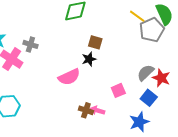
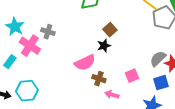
brown square: (95, 42) -> (110, 30), turned 32
blue square: (149, 98) -> (161, 83), turned 35
brown cross: (86, 110) -> (99, 79), moved

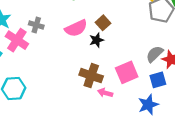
pink semicircle: (85, 63) -> (76, 28), moved
pink square: (132, 76) -> (127, 72), size x1.5
brown cross: (99, 79) -> (91, 76), size x1.5

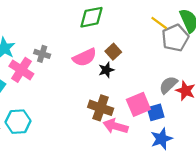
blue square: (158, 80) -> (156, 112), moved
pink arrow: (105, 93) -> (116, 126), size x1.5

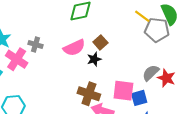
gray pentagon: (175, 38) -> (157, 30), turned 30
pink square: (138, 104) -> (123, 91), turned 30

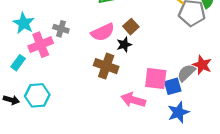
pink cross: (17, 59) -> (41, 45), turned 35
gray semicircle: (151, 73) -> (186, 73), moved
brown cross: (89, 94) -> (106, 66), moved

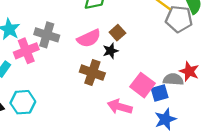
gray cross: (61, 29) -> (47, 35), size x1.5
gray semicircle: (186, 73) -> (173, 79), turned 48
pink square: (156, 78) -> (142, 85), turned 30

